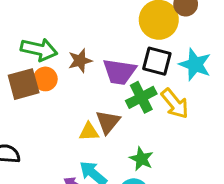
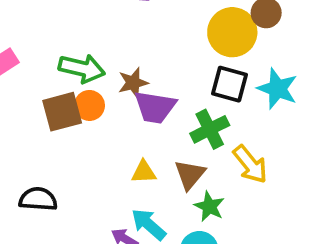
purple trapezoid: (119, 72) -> (155, 107), moved
yellow arrow: (175, 104) -> (250, 164), moved
brown triangle: (108, 122) -> (190, 175), moved

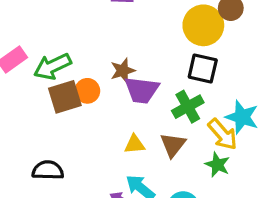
green arrow: (82, 68) -> (52, 66), moved, turned 144
cyan star: (277, 89) -> (242, 117), moved
green star: (209, 206) -> (217, 165), moved

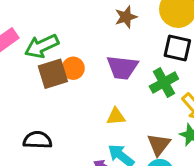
brown star: (123, 71) -> (126, 17), moved
brown triangle: (173, 145) -> (159, 145), moved

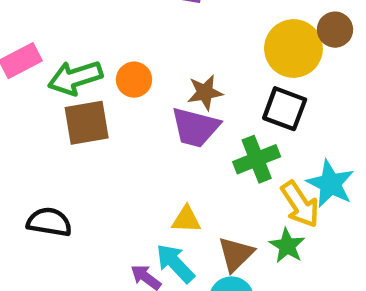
brown star: (126, 17) -> (205, 92), moved
orange circle: (73, 68) -> (134, 80), moved
yellow triangle: (116, 117) -> (186, 219), moved

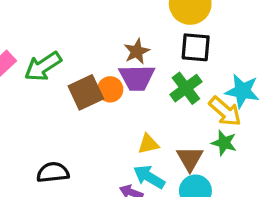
orange circle: (134, 80) -> (110, 89), moved
brown square: (87, 123) -> (86, 92), moved

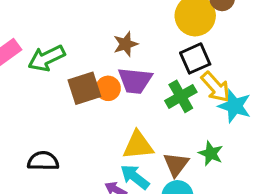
black square: (196, 47) -> (195, 58), turned -36
brown star: (137, 51) -> (126, 44), moved
yellow arrow: (225, 111) -> (216, 87), moved
yellow triangle: (148, 144) -> (138, 145), size x1.5

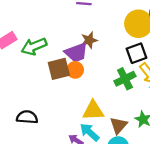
purple trapezoid: (135, 80) -> (76, 52), moved, turned -30

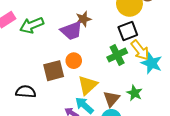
brown square: (59, 69) -> (54, 71), moved
orange circle: (75, 70) -> (74, 61), moved
yellow triangle: (93, 111) -> (88, 85), turned -40

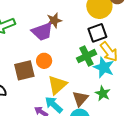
cyan star: (152, 63) -> (104, 67), moved

